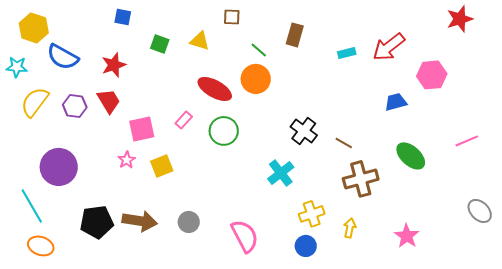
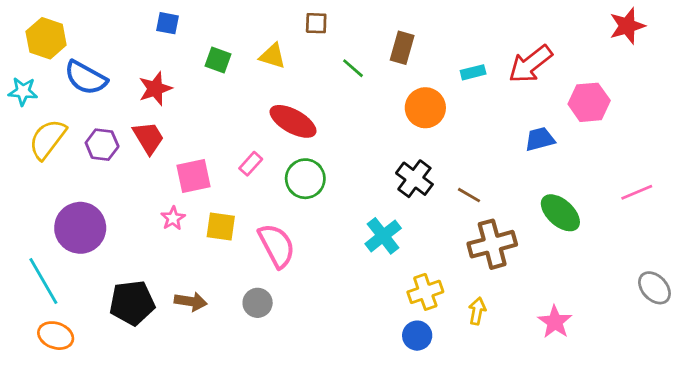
orange circle: (256, 79) -> (425, 108), moved
yellow square: (162, 166) -> (221, 226), turned 30
brown arrow: (140, 221) -> (191, 301), size x0.7
pink semicircle: (245, 236) -> (277, 246), moved

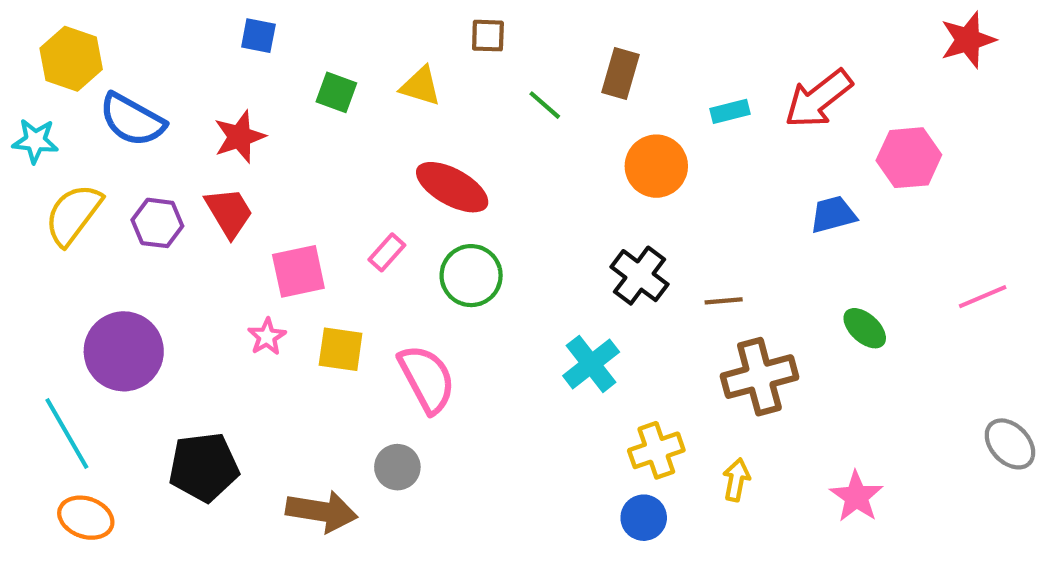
brown line: (469, 195) -> (724, 301), turned -35
green ellipse: (560, 213) -> (865, 328), size x0.7
brown arrow: (191, 301) -> (322, 511), moved, size x1.4

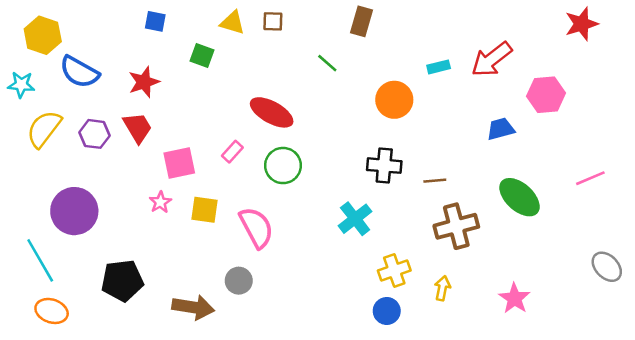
brown square: (488, 36) -> (273, 21), moved
brown rectangle: (621, 73) -> (361, 21), moved
yellow triangle: (421, 86) -> (232, 23), moved
black cross: (639, 276) -> (384, 166), turned -32
green ellipse: (865, 328) -> (520, 197), size x1.6

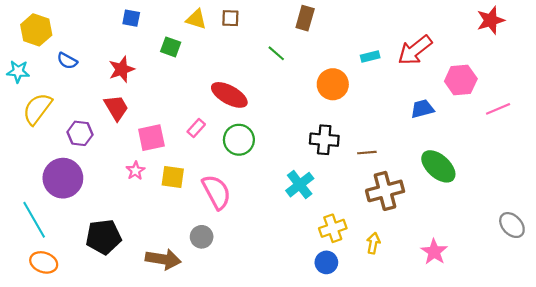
blue semicircle: (79, 72) -> (67, 61), size x0.6
purple hexagon: (95, 134) -> (80, 133), moved
pink line: (590, 178) -> (498, 109), moved

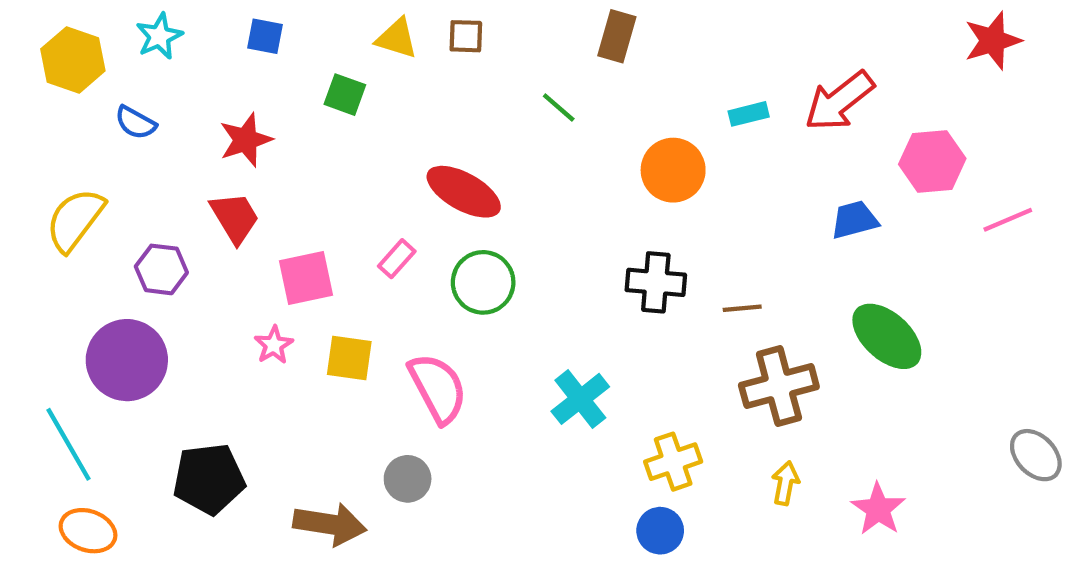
cyan star: (18, 71) -> (159, 36), moved, turned -30
cyan cross: (300, 185) -> (580, 399), moved
yellow arrow: (373, 243) -> (785, 483), moved

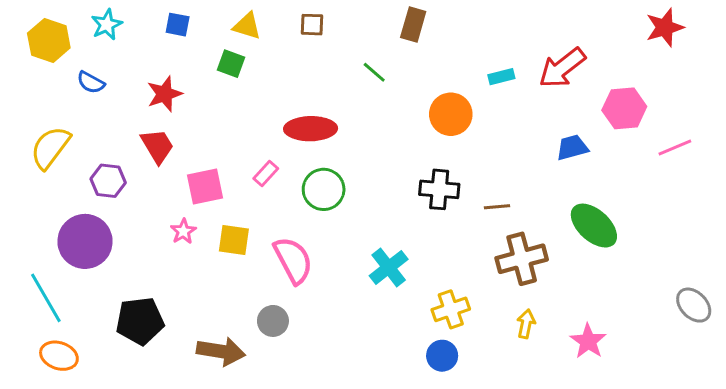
yellow triangle: (397, 38) -> (247, 26), moved
red ellipse: (464, 192) -> (311, 129), turned -30

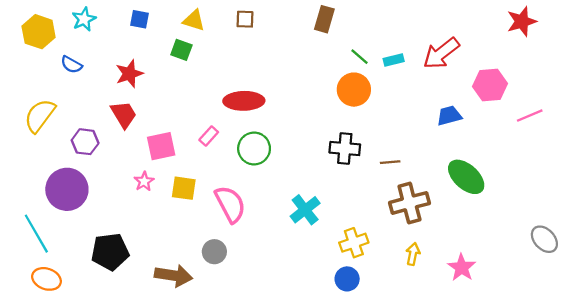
green line: (374, 72) -> (360, 57), moved

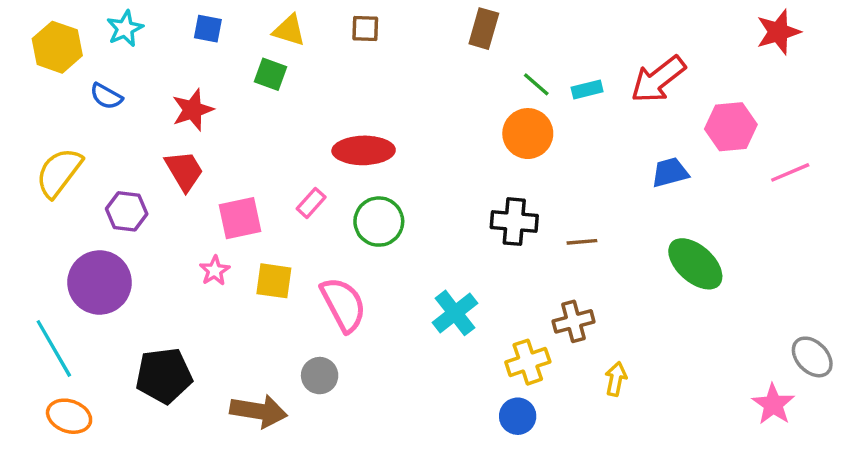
brown cross: (409, 203) -> (573, 321), moved, size x0.7
pink star: (462, 268) -> (773, 404), moved

